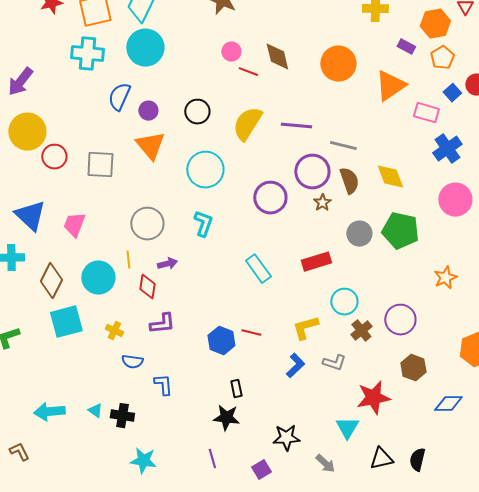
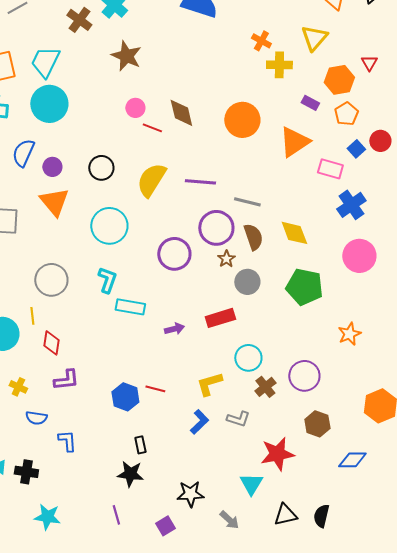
gray circle: (359, 234) -> (247, 282), moved
purple arrow: (167, 264) -> (174, 329), moved
cyan rectangle: (258, 269) -> (130, 307), moved, turned -44

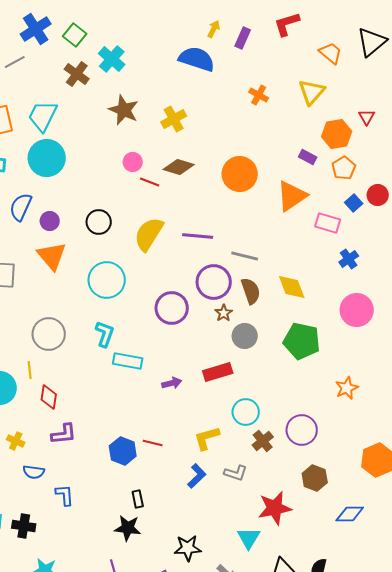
yellow cross: (279, 65) -> (174, 119), moved, turned -30
brown diamond: (181, 113) -> (179, 167), turned -60
blue cross: (351, 205) -> (349, 259), size x0.7

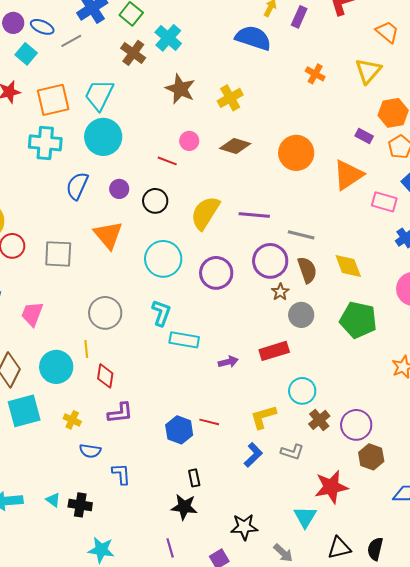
red line: (150, 182) -> (167, 161), moved
purple circle: (50, 221) -> (119, 189), moved
purple circle: (172, 308) -> (216, 273), moved
purple circle: (302, 430) -> (356, 425), moved

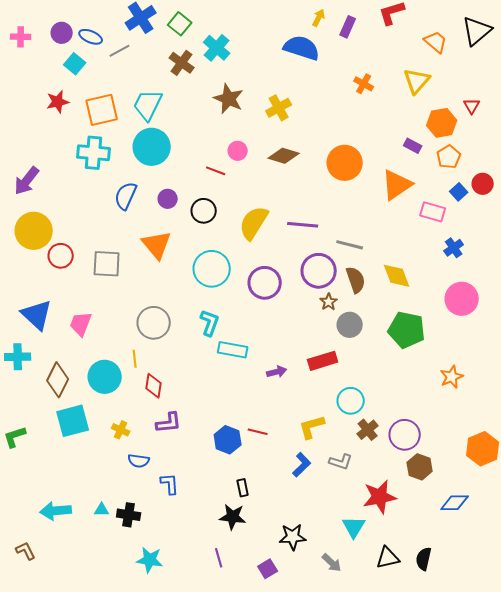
cyan triangle: (53, 500) -> (102, 510), turned -35

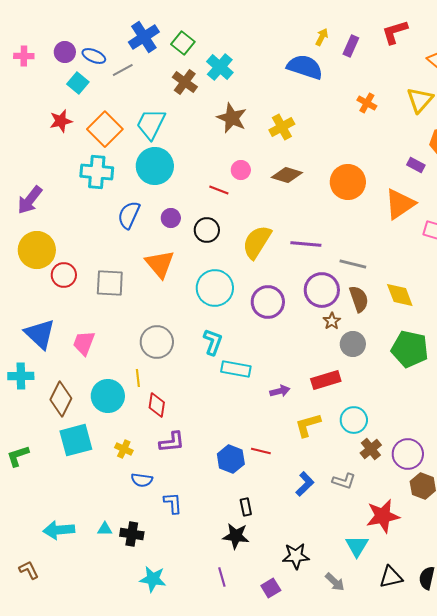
orange square: (102, 110) -> (105, 129), turned -32
yellow L-shape: (312, 427) -> (308, 425), moved

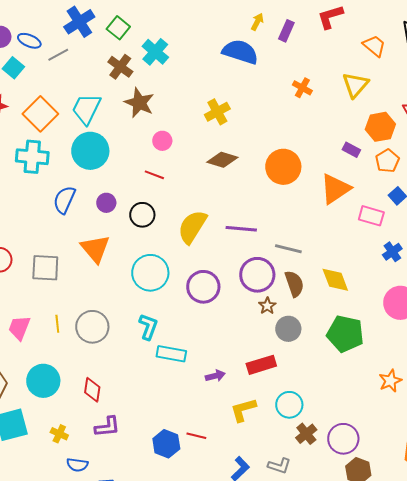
brown star: (232, 118) -> (139, 103), moved
pink circle: (241, 170) -> (162, 141), moved
yellow line: (138, 378) -> (57, 324), moved

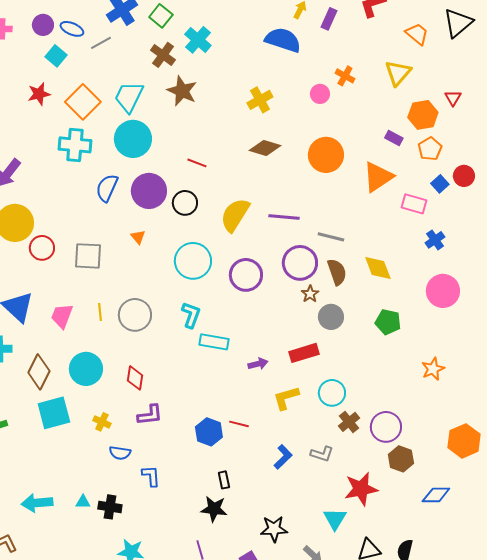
pink circle: (162, 141) -> (320, 94), moved
purple circle: (106, 203) -> (149, 191), size x1.8
orange triangle: (95, 249) -> (138, 237), size x0.5
green pentagon: (345, 334) -> (388, 322), size x0.7

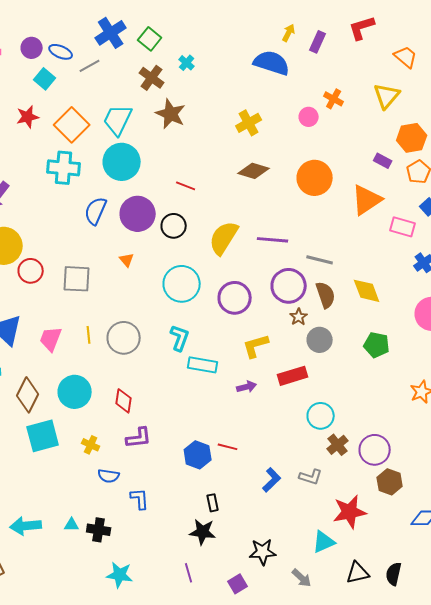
cyan cross: (198, 40) -> (187, 63), size x0.6
yellow L-shape: (286, 398) -> (256, 346), moved
cyan triangle: (335, 519) -> (324, 542), turned 35

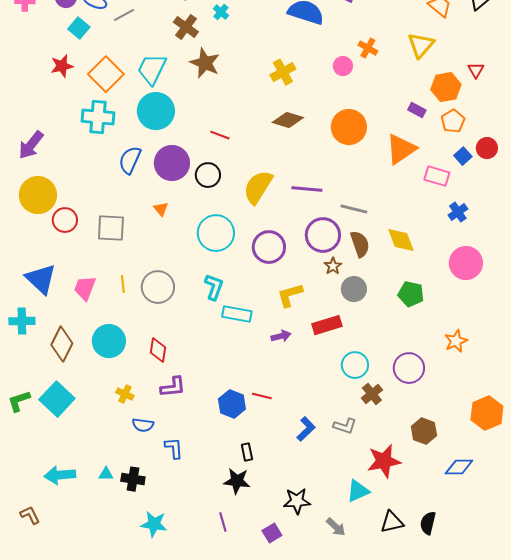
cyan square: (43, 436) -> (57, 399), moved, turned -32
purple circle: (375, 450) -> (409, 368), moved

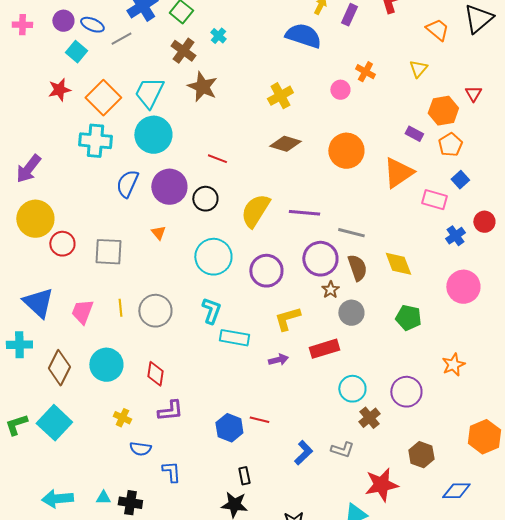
yellow triangle: (421, 45) -> (418, 69), size x0.7
red circle: (487, 148) -> (484, 222), moved

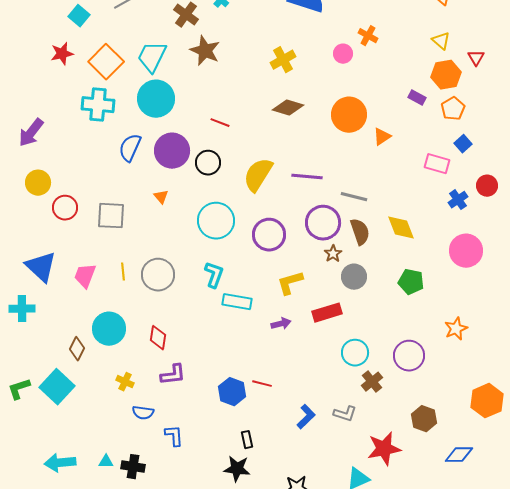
yellow triangle: (418, 69) -> (441, 41), moved, turned -30
orange triangle: (398, 173) -> (382, 137), moved, size x0.6
yellow circle: (35, 219) -> (38, 183), size x0.7
brown diamond: (59, 368) -> (77, 349), moved, size x0.7

